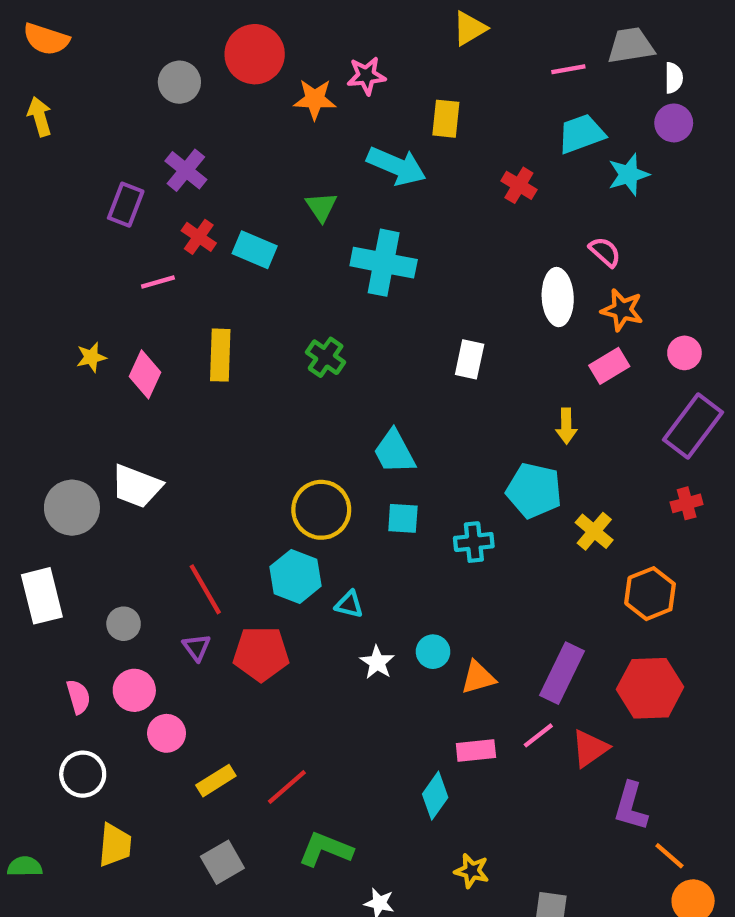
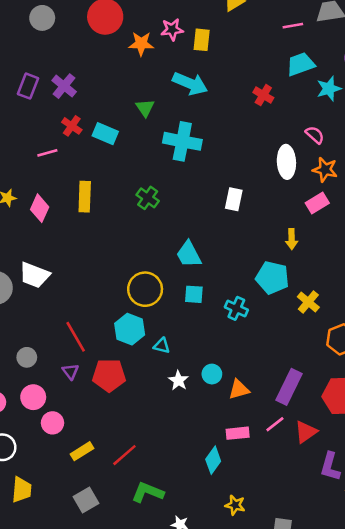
gray circle: (179, 82) -> (42, 18), moved
yellow rectangle: (446, 119) -> (202, 40), moved
purple rectangle: (126, 205) -> (28, 86), moved
cyan cross: (474, 542) -> (236, 308), turned 30

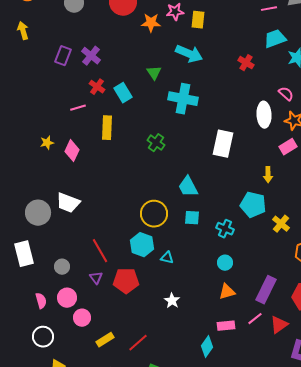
cyan rectangle: (105, 134) -> (123, 93), turned 36
yellow rectangle: (85, 197) -> (107, 128), moved
white rectangle: (234, 199) -> (223, 144), size x1.5
cyan circle: (212, 374) -> (225, 263), moved
white star: (178, 380) -> (172, 301), moved

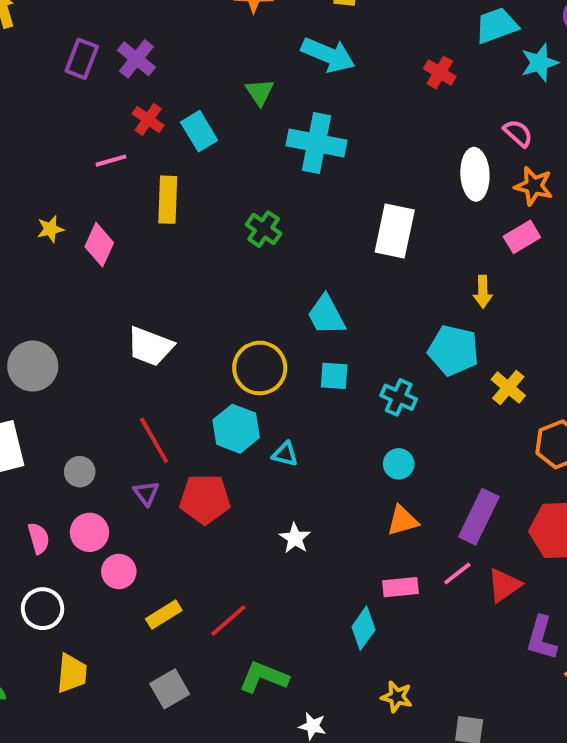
white trapezoid: (68, 203) -> (150, 346), moved

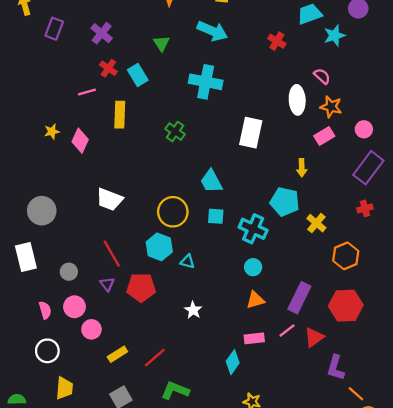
purple rectangle: (82, 59) -> (54, 29), moved
green triangle: (260, 92) -> (162, 43), moved
cyan cross: (399, 397) -> (253, 229), size x1.4

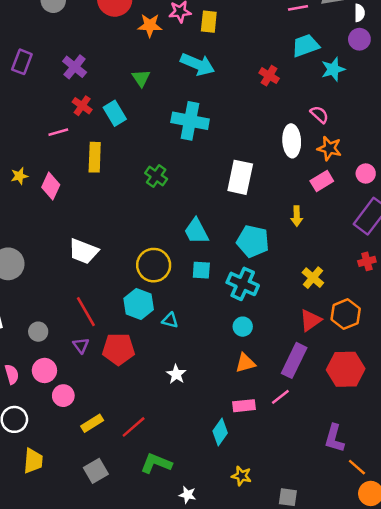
cyan pentagon: (285, 202) -> (253, 241), moved
red triangle: (314, 337) -> (310, 320), moved

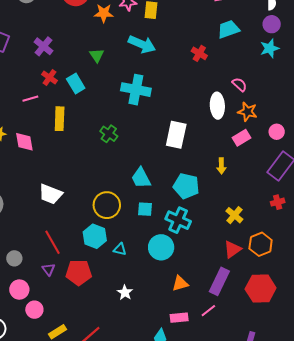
cyan star: (333, 69) -> (270, 48), moved
pink diamond: (51, 186) -> (24, 142), turned -35
cyan circle: (243, 327) -> (161, 247), moved, size x1.6

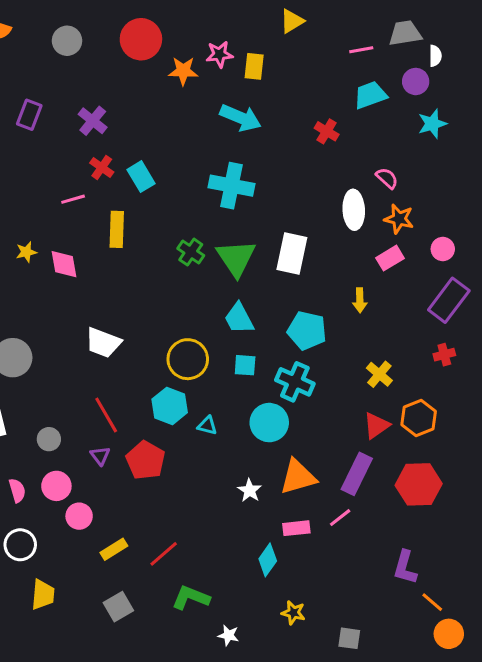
purple circle: (272, 24) -> (416, 81), moved
green triangle: (97, 55) -> (236, 258), moved, size x1.8
red pentagon: (79, 272) -> (145, 460), turned 30
orange triangle: (180, 283) -> (298, 477), size x1.5
white star: (125, 293) -> (250, 490), moved

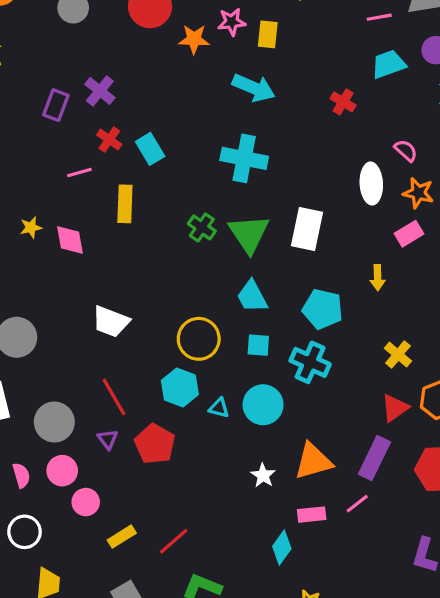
purple rectangle: (29, 115) -> (56, 105), moved
cyan circle: (269, 423) -> (263, 405), moved
gray circle: (49, 439) -> (54, 422), size x1.6

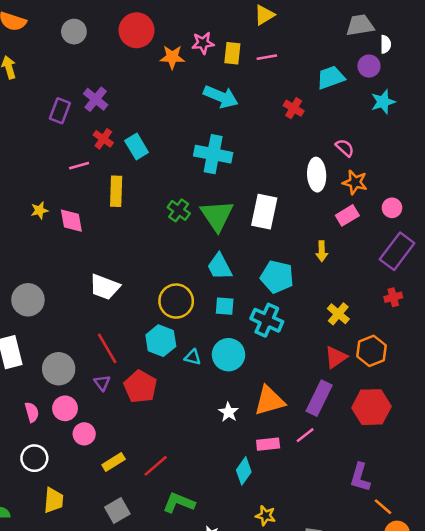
pink line: (379, 17) -> (267, 57), moved

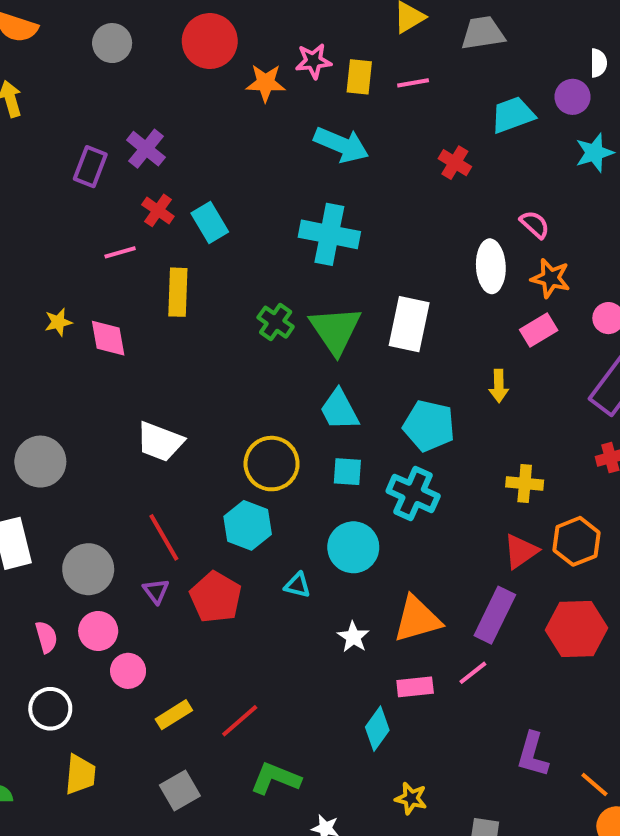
gray trapezoid: (360, 25) -> (483, 33), moved
yellow cross: (338, 314) -> (525, 484), turned -35
cyan triangle: (193, 357) -> (297, 585), moved
purple L-shape: (360, 477) -> (533, 755), moved

